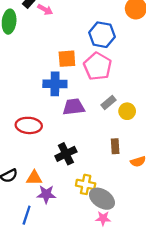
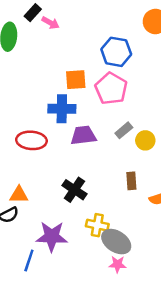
red ellipse: (29, 125) -> (31, 140), moved
black cross: (66, 154) -> (74, 190), turned -30
orange triangle: (34, 178) -> (19, 195), moved
purple star: (46, 194) -> (52, 236), size x1.4

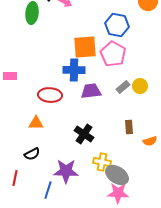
orange square: (76, 80) -> (85, 47), size x1.4
yellow circle: (145, 140) -> (140, 86), moved
orange triangle: (19, 195) -> (36, 123), moved
pink star: (117, 264) -> (118, 193), size x1.5

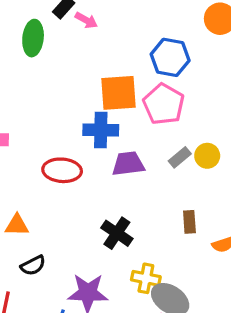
orange triangle: (36, 123) -> (17, 225), moved

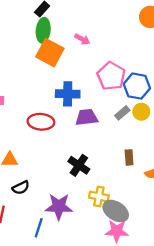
pink arrow: (86, 20) -> (82, 39), moved
green ellipse: (33, 38) -> (43, 30), moved
blue hexagon: (170, 57) -> (137, 86), moved
orange square: (118, 93) -> (50, 53), moved, turned 32

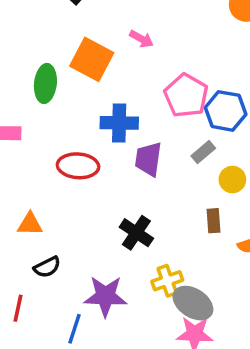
green ellipse: (43, 30) -> (45, 83), moved
yellow circle: (141, 112) -> (232, 180), moved
purple trapezoid: (87, 117) -> (148, 159), turned -75
yellow cross: (99, 197) -> (167, 281), turned -30

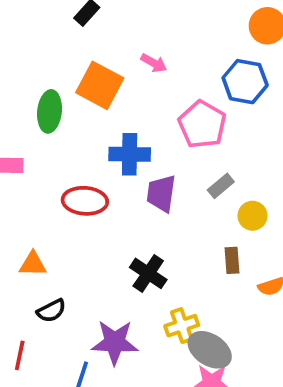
blue hexagon: (226, 111) -> (245, 82), moved

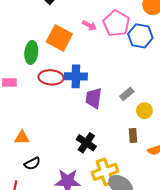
pink pentagon: (202, 124) -> (116, 23), moved
red ellipse: (85, 201) -> (51, 77), moved
yellow cross: (182, 326) -> (105, 172), size x1.4

